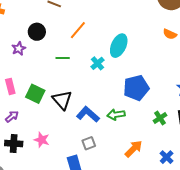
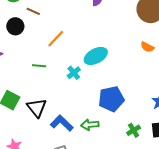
black circle: (37, 32) -> (15, 26), moved
cyan ellipse: (119, 46) -> (96, 56), turned 35

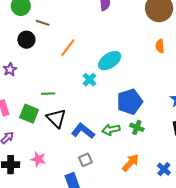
orange semicircle: (147, 47) -> (160, 46), turned 64
green line: (39, 66) -> (48, 94), moved
green cross: (134, 130) -> (137, 127), moved, turned -32

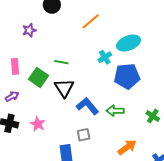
blue pentagon: (130, 102) -> (127, 76), moved
green cross: (137, 127) -> (153, 116), moved

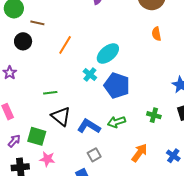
blue pentagon: (127, 76) -> (117, 85), turned -30
green square: (39, 77) -> (37, 136), moved

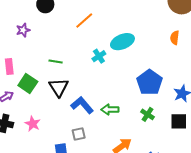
blue pentagon: (117, 85) -> (149, 82), moved
green square: (37, 136) -> (28, 84), moved

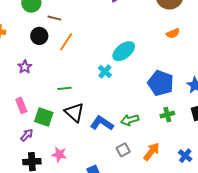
orange line: (84, 20) -> (66, 42), moved
orange semicircle: (175, 38) -> (173, 33), turned -104
green cross: (147, 114) -> (167, 115), turned -32
gray square: (79, 134) -> (123, 150), moved

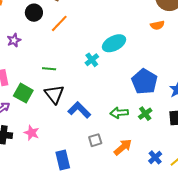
orange semicircle: (173, 33) -> (157, 25), moved
green cross: (167, 115) -> (145, 114), turned -32
green arrow: (130, 120) -> (119, 113), moved

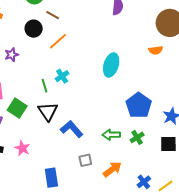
cyan ellipse: (114, 43) -> (111, 65), turned -50
cyan cross: (92, 60) -> (62, 76), moved
green line: (49, 69) -> (44, 86), turned 64

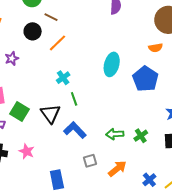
green line: (44, 86) -> (74, 99), moved
blue pentagon: (139, 105) -> (145, 79), moved

